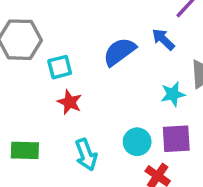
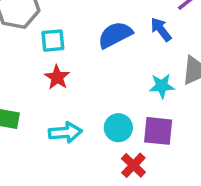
cyan arrow: (86, 155) -> (65, 132), turned -84

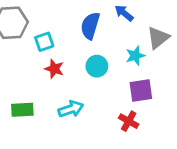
blue semicircle: (115, 35) -> (90, 26), turned -32
cyan circle: (118, 128) -> (97, 66), moved

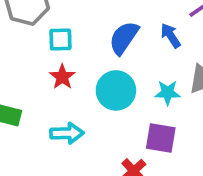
cyan circle: (97, 66) -> (116, 90), size x1.4

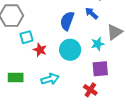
cyan square: (60, 39) -> (27, 37), moved

